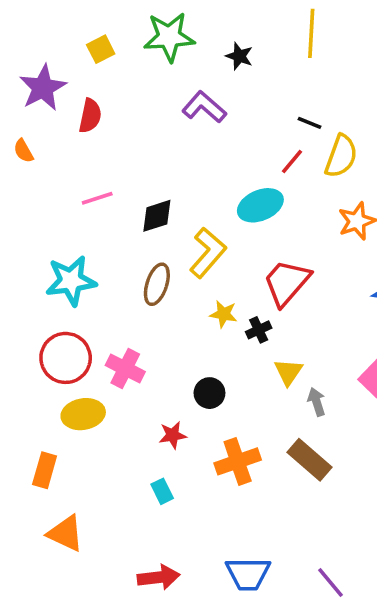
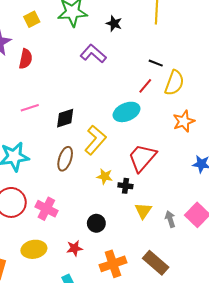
black cross: (259, 330) -> (125, 186), turned 32
gray arrow: (317, 402) -> (170, 219), moved
yellow ellipse: (83, 414) -> (34, 249), moved

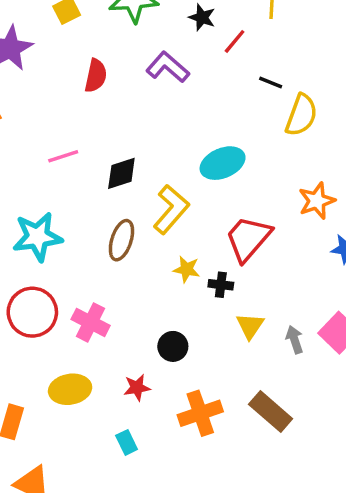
red semicircle: (26, 59) -> (96, 76), moved
red line: (145, 86) -> (235, 41), moved
orange star: (184, 121) -> (317, 201), moved

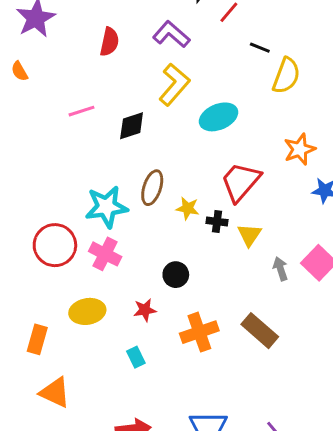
yellow L-shape: (171, 209) -> (174, 84), moved
cyan star: (37, 237) -> (107, 207), moved
brown ellipse: (121, 240) -> (152, 188), moved
yellow triangle: (250, 326) -> (249, 235), moved

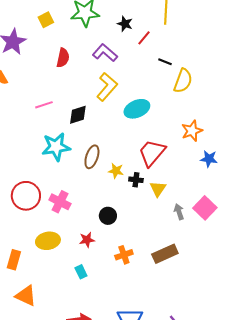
cyan star: (107, 207) -> (56, 147), moved
brown rectangle: (260, 331) -> (165, 254), turned -65
orange cross: (199, 332) -> (124, 255), size x0.7

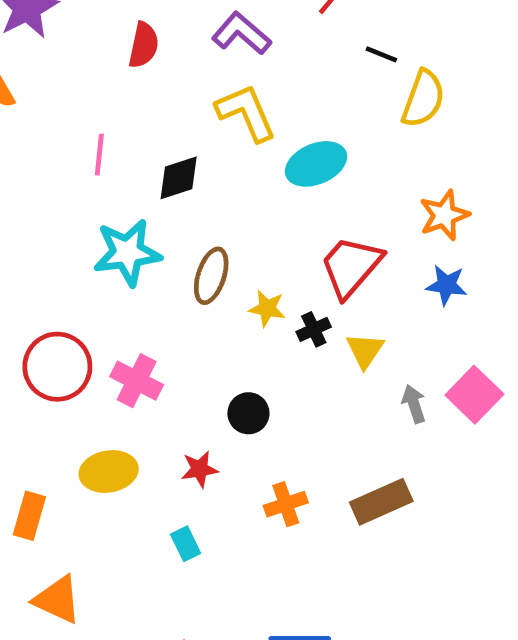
yellow L-shape: (107, 87) -> (246, 113), turned -64
pink line: (44, 105) -> (99, 155), turned -66
blue star: (209, 159) -> (447, 285), moved
black cross: (136, 180) -> (314, 329), turned -32

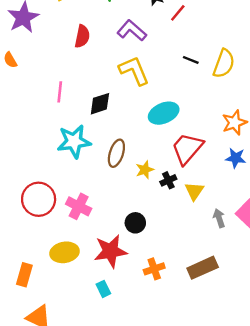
black line: (381, 54) -> (191, 60), moved
cyan ellipse: (316, 164) -> (164, 113), moved
yellow star: (267, 308) -> (145, 170), turned -30
red star: (200, 469) -> (111, 251), size x1.8

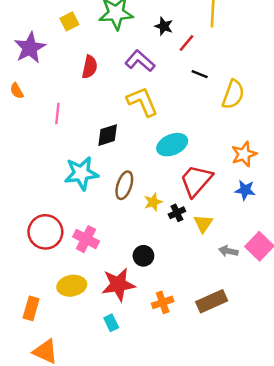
black line: (191, 60) -> (200, 74), moved
pink line: (60, 92) -> (57, 114), moved
gray arrow: (219, 218) -> (228, 251), turned -60

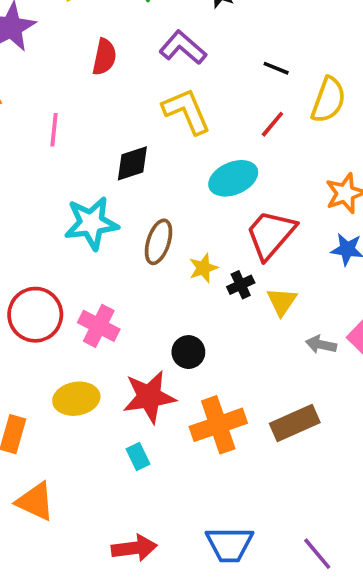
red line: (186, 43) -> (272, 124), moved
orange cross: (163, 302) -> (218, 425), size x1.6

